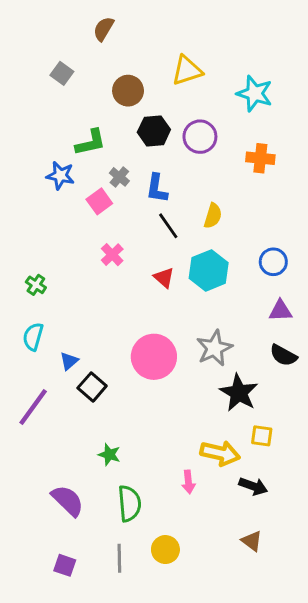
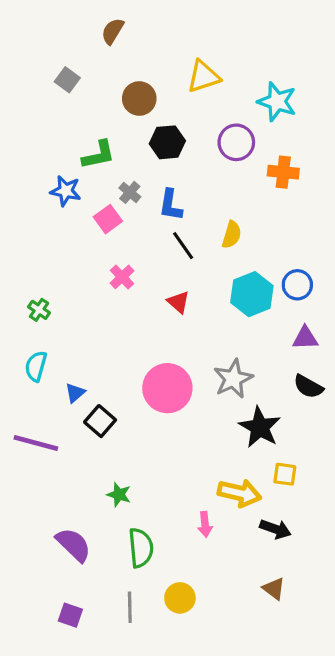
purple circle: (200, 137) -> (236, 142), moved
cyan hexagon: (209, 270) -> (252, 294), moved
purple line: (33, 407) -> (36, 443), turned 69

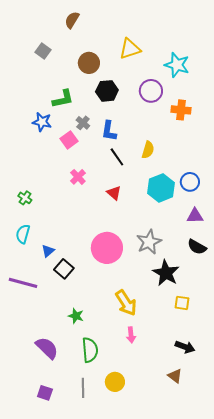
yellow arrow: (239, 493) -> (126, 303), moved, turned 44
black arrow: (275, 529) -> (185, 347), moved

